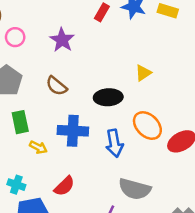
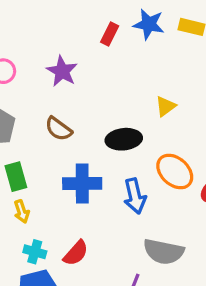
yellow arrow: (38, 147) -> (22, 212), moved, turned 48
cyan cross: (16, 185) -> (35, 252), moved

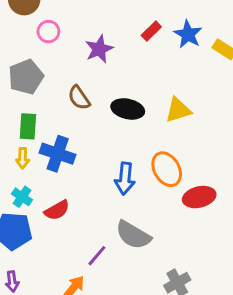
yellow triangle: (166, 106) -> (178, 110), size x1.4
black ellipse: (124, 139) -> (128, 109), moved
blue cross: (82, 184) -> (58, 154), moved

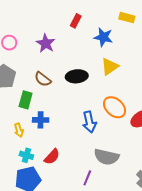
blue star: (188, 34) -> (103, 37), moved
green rectangle: (28, 126) -> (26, 100), moved, turned 30
blue cross: (58, 154) -> (41, 120), size x0.7

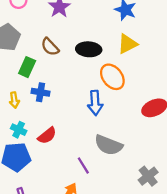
orange ellipse: (115, 107) -> (112, 77), moved
purple line: (87, 178) -> (83, 165), turned -63

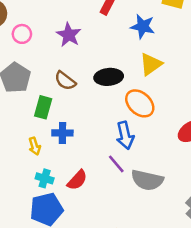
purple line: (83, 165) -> (116, 164), moved

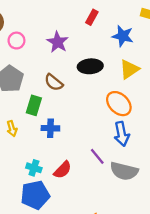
black ellipse: (109, 77) -> (90, 66), moved
blue arrow: (125, 135) -> (122, 134), moved
yellow arrow: (35, 146) -> (12, 129), moved

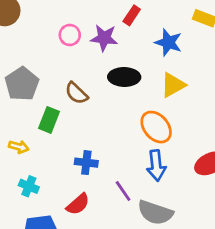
pink circle: (16, 41) -> (70, 35), moved
purple star: (58, 42) -> (104, 38), moved, turned -30
blue cross: (50, 128) -> (86, 163), moved
yellow arrow: (12, 129) -> (19, 147), turned -63
cyan cross: (34, 168) -> (29, 186), moved

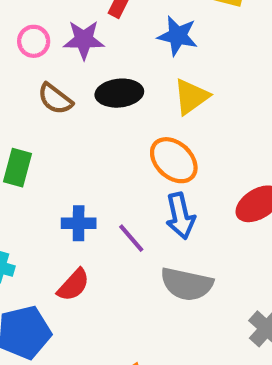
brown semicircle: (76, 93) -> (55, 99), moved
purple line: (123, 191) -> (131, 238), moved

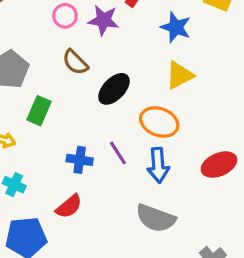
black ellipse: (119, 93) -> (114, 89), moved, turned -48
orange ellipse: (174, 160) -> (159, 122), turned -30
purple line: (131, 238) -> (118, 153), moved

